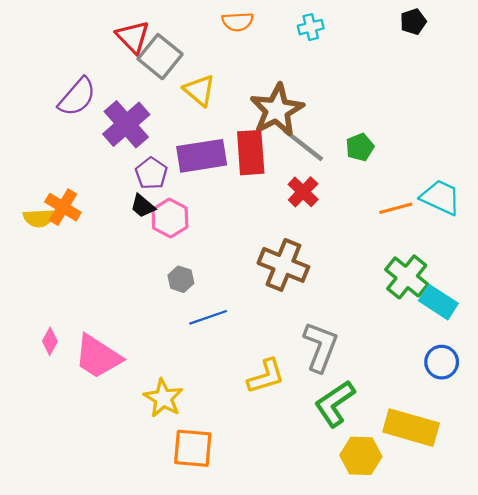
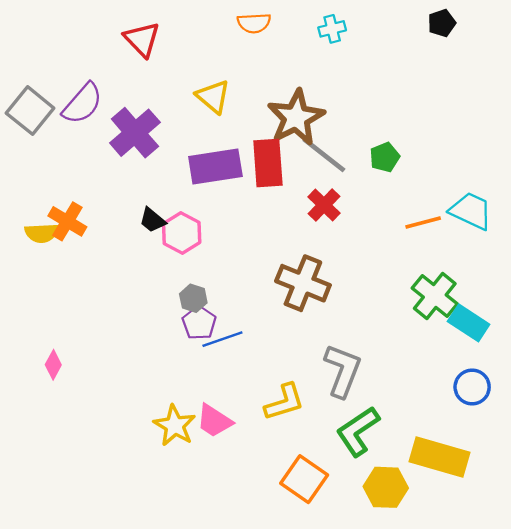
gray square: (160, 57) -> (30, 111), moved
purple pentagon: (151, 173) -> (199, 323), moved
pink trapezoid: (98, 357) -> (214, 421), moved, size x0.7
orange square: (193, 448) -> (304, 479), moved, turned 30

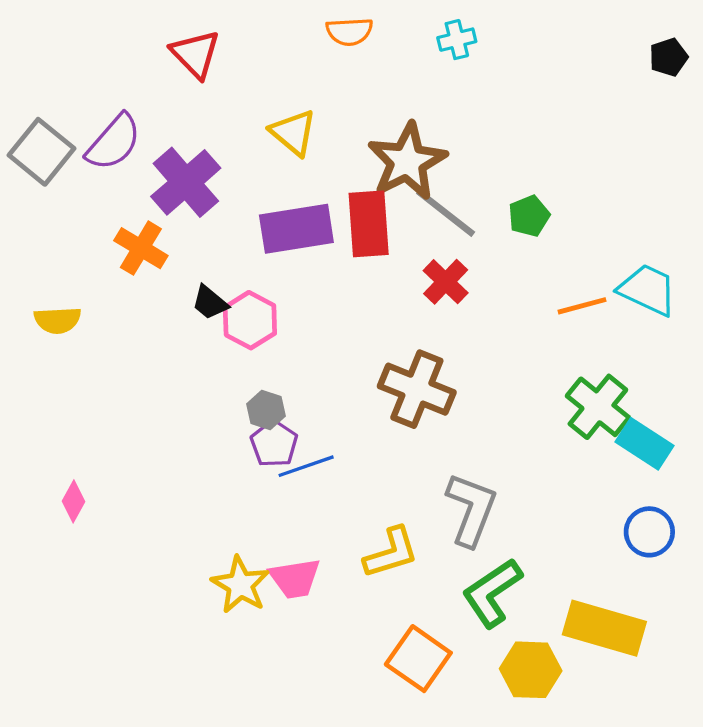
black pentagon: (442, 23) -> (669, 57), moved
orange cross: (67, 221) -> (141, 248), moved
pink trapezoid: (214, 421) -> (295, 578), turned -42

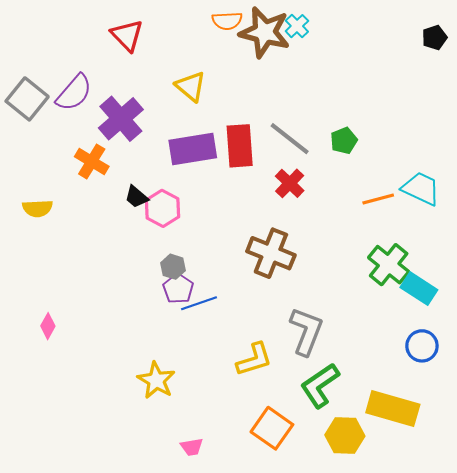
cyan cross: (457, 40) -> (297, 26), turned -30
brown star: (407, 161) -> (265, 32), moved, turned -30
pink trapezoid: (295, 578) -> (192, 447), moved, size x0.7

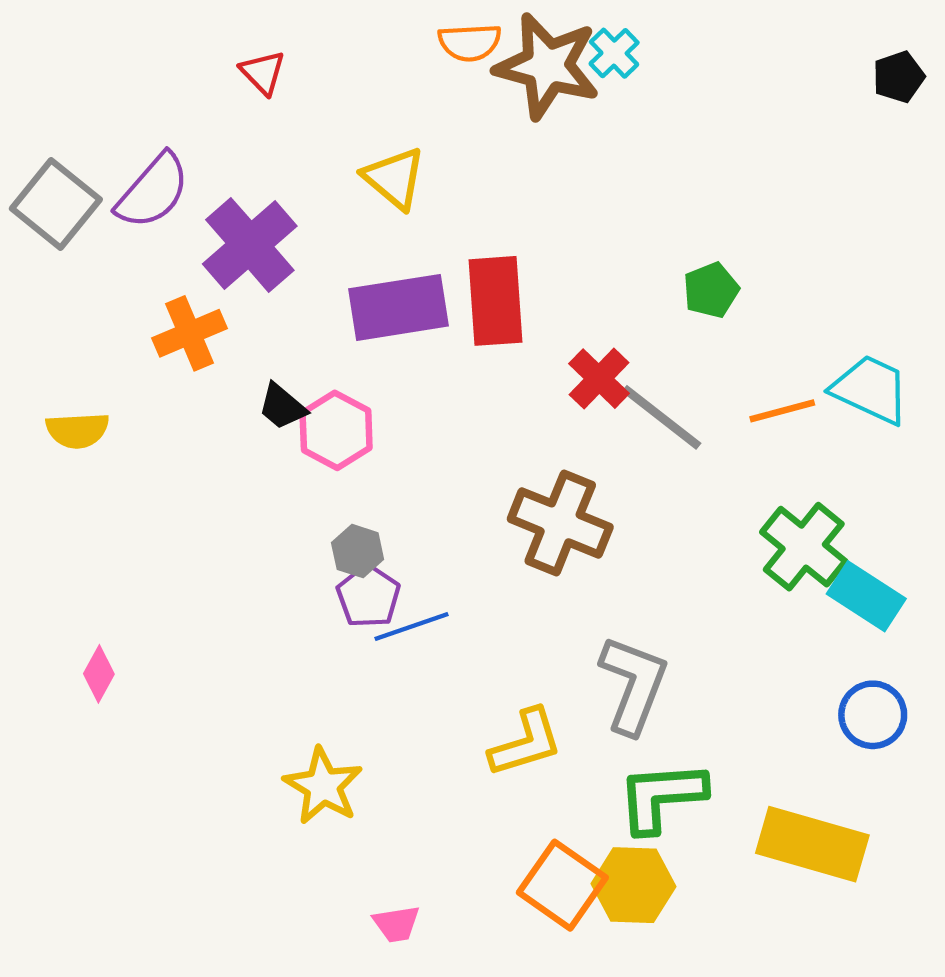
red triangle: (127, 35) -> (263, 73), size x0.7
gray line: (290, 139) -> (661, 417), moved
orange cross: (92, 161) -> (189, 333), turned 36
green L-shape: (320, 385) -> (661, 797), turned 30
yellow hexagon: (345, 436) -> (633, 885), moved

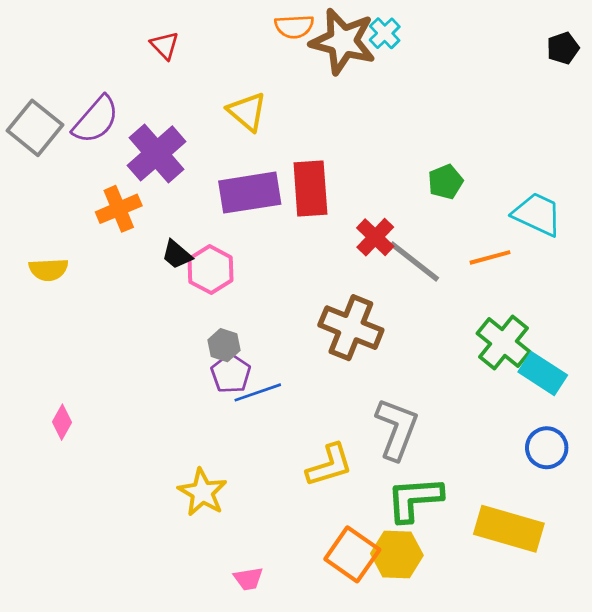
cyan trapezoid: (871, 389) -> (537, 214), moved

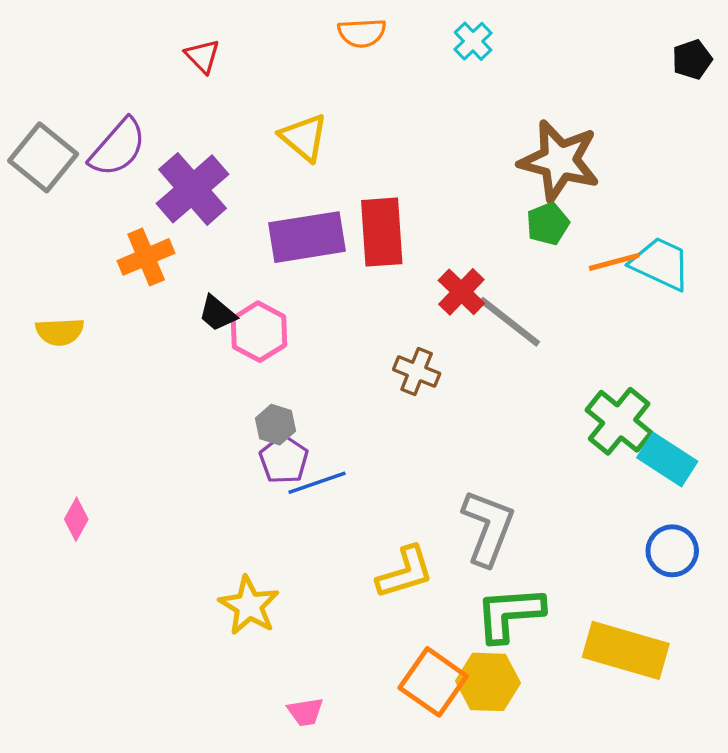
brown star: (343, 41) -> (559, 161), moved
orange line: (490, 257) -> (614, 262), moved
brown cross: (351, 328) -> (417, 372), moved, size x0.6

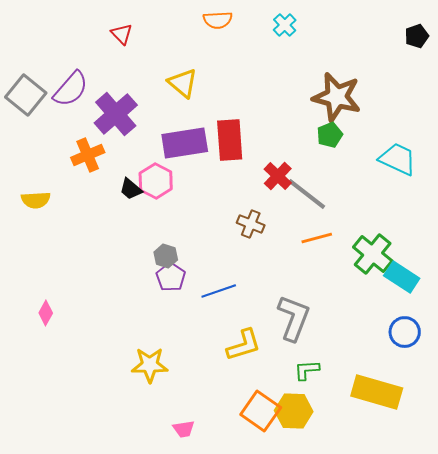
orange line: (614, 262) -> (317, 238), moved
pink hexagon: (259, 332) -> (156, 181), moved
blue line: (317, 483) -> (219, 291), moved
yellow star: (249, 606) -> (150, 365), turned -30
green L-shape: (510, 614) -> (307, 370), size x0.6

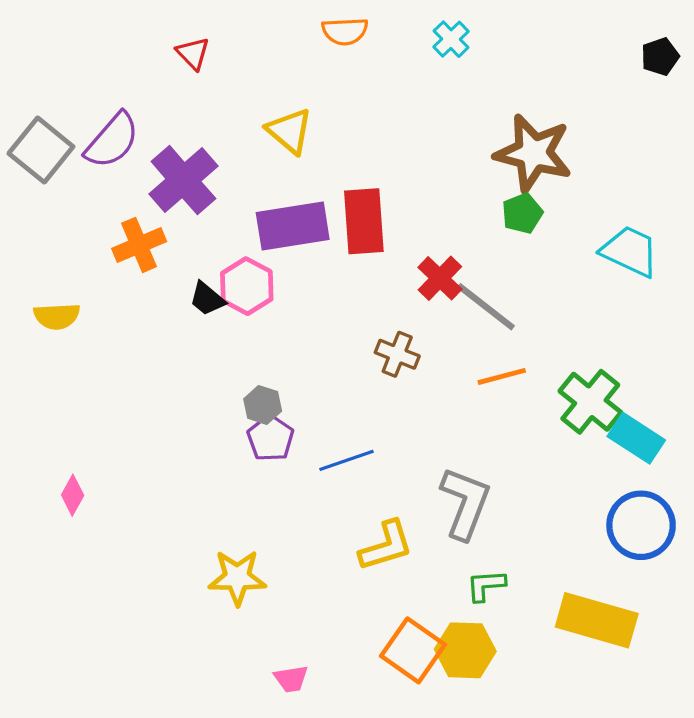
blue circle: (405, 332) -> (641, 525), size x1.4

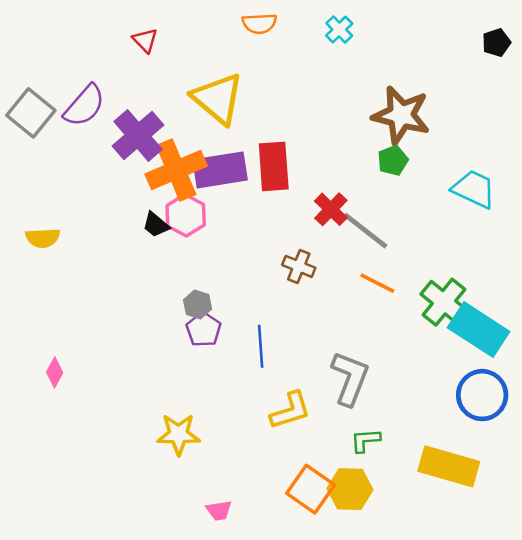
yellow triangle: (290, 131) -> (218, 99), size x1.5
orange cross: (139, 245) -> (176, 170), moved, size x1.5
orange line: (502, 376) -> (377, 283), turned 42
cyan rectangle: (636, 438) -> (479, 330), size x1.4
blue line: (347, 460) -> (261, 346), turned -75

